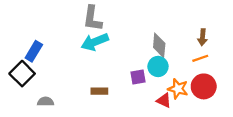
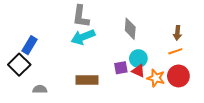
gray diamond: (159, 45) -> (130, 29), moved
brown rectangle: (99, 91) -> (87, 80), size x1.5
red triangle: (164, 100) -> (138, 71), moved

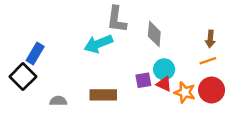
gray L-shape: (81, 16) -> (117, 19), moved
gray semicircle: (40, 89) -> (58, 101), moved

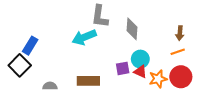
orange star: (185, 92) -> (158, 79), turned -30

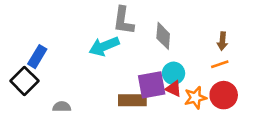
purple square: (123, 68) -> (152, 85), size x1.6
brown rectangle: (88, 81) -> (132, 100), moved

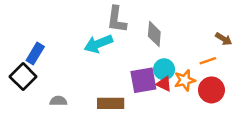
brown arrow: (222, 41) -> (224, 39), moved, turned -63
orange star: (195, 98) -> (185, 80), moved
brown rectangle: (132, 100) -> (111, 103), moved

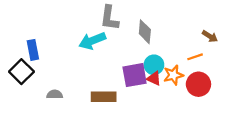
blue rectangle: (35, 53) -> (33, 50), turned -42

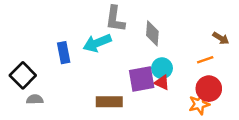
blue rectangle: (33, 50) -> (64, 53), moved
orange star: (173, 75) -> (199, 104), moved
gray semicircle: (55, 94) -> (35, 99), moved

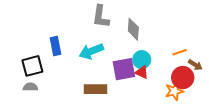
brown arrow: (221, 38) -> (195, 65), moved
cyan arrow: (97, 43) -> (91, 51), moved
black square: (23, 75) -> (32, 66), moved, turned 30

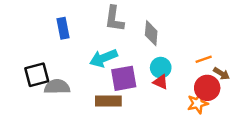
blue rectangle: (56, 46) -> (63, 28), moved
purple square: (124, 69) -> (124, 78), moved
gray semicircle: (30, 87) -> (57, 87), moved, size x1.5

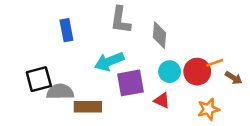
red triangle: (161, 82) -> (162, 100), moved
red circle: (207, 88) -> (197, 72), moved
brown rectangle: (108, 101) -> (88, 107), moved

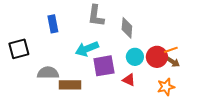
brown arrow: (234, 78) -> (173, 62), moved
black square: (39, 79) -> (19, 49), moved

